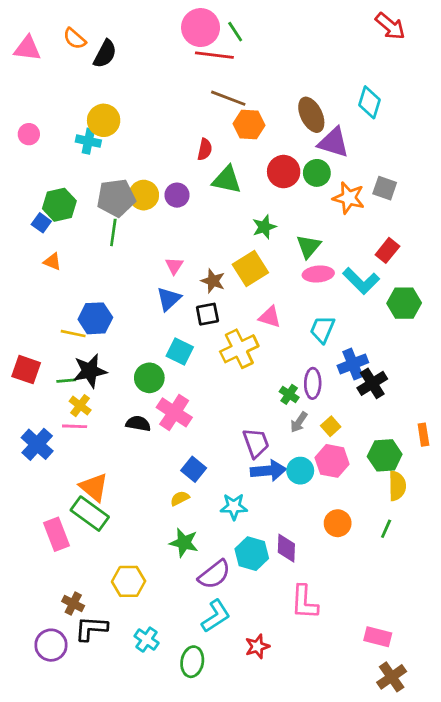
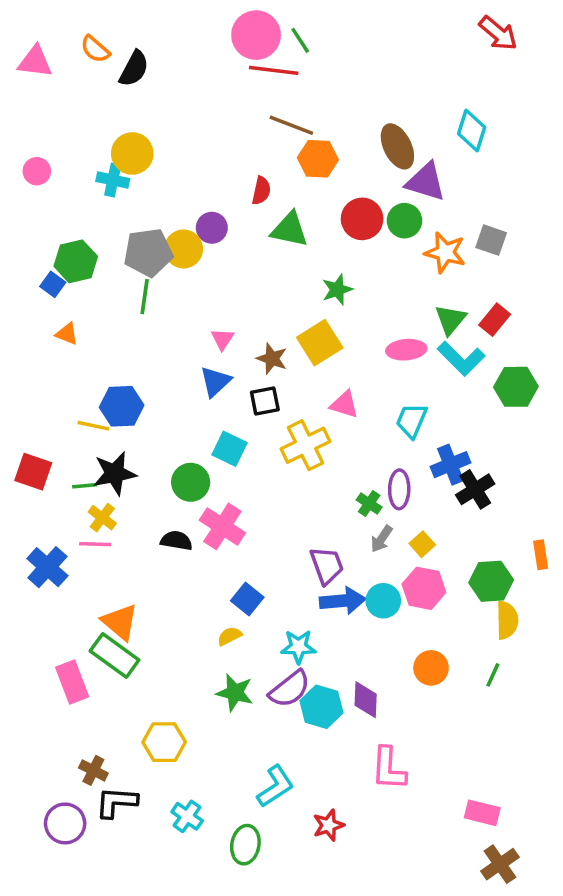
purple circle: (177, 195) -> (212, 228), moved
green triangle: (309, 246) -> (450, 320), moved
purple semicircle: (214, 574) -> (290, 689), moved

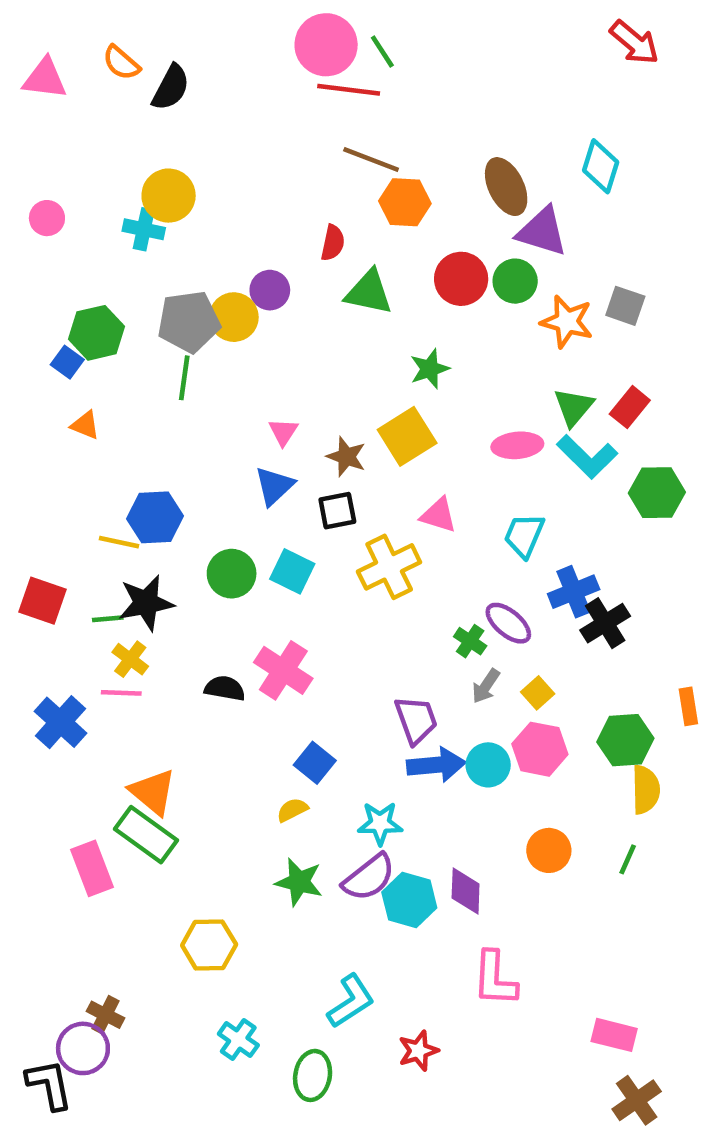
green circle: (191, 482) -> (232, 574), moved
purple ellipse: (399, 489) -> (508, 623), turned -51
brown cross: (93, 770) -> (105, 1015), moved
black L-shape: (116, 802) -> (49, 1084), moved, turned 75

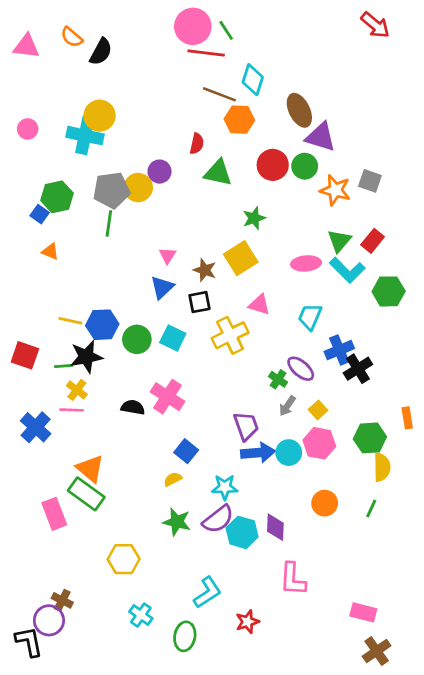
cyan diamond: (601, 166) -> (253, 80), moved
cyan cross: (144, 229) -> (85, 136), size x1.5
blue hexagon: (155, 517) -> (102, 325), moved

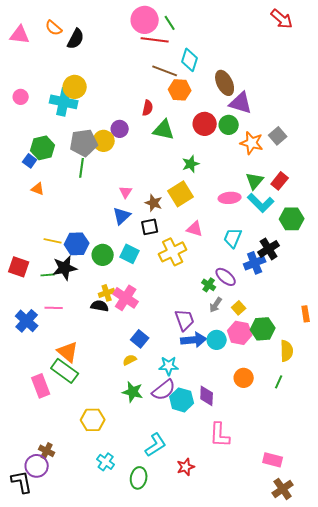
gray square: (370, 181) -> (278, 136), turned 30
black cross: (358, 369) -> (269, 249), moved
yellow cross: (77, 390) -> (107, 293), moved, turned 35
green hexagon: (370, 438) -> (263, 329), moved

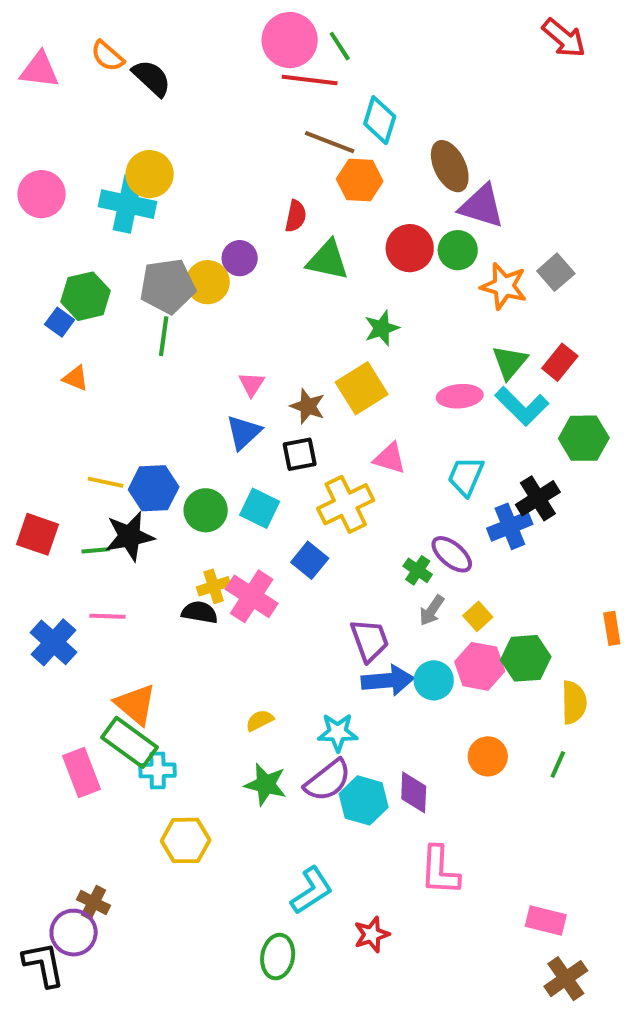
black semicircle: (76, 39) -> (152, 78), turned -75
pink circle: (21, 97) -> (42, 194), size x1.5
blue square: (140, 339) -> (310, 560), moved
cyan cross: (106, 462) -> (158, 770), moved, turned -36

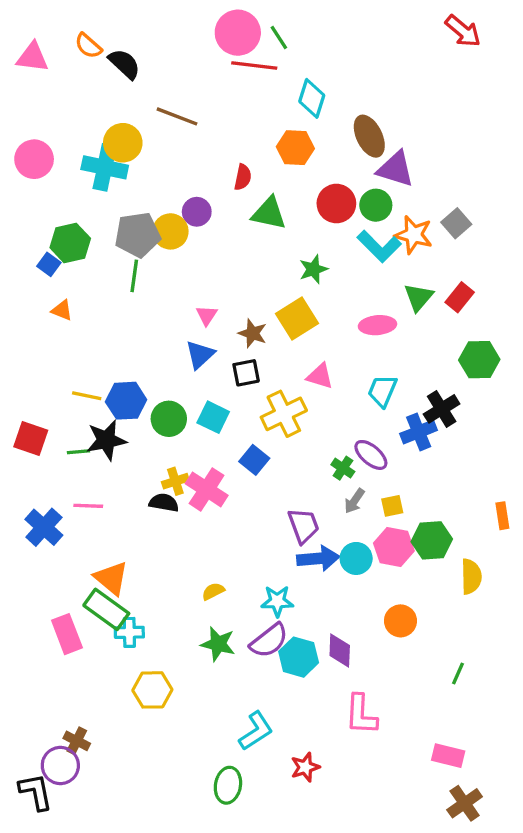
brown line: (330, 142) -> (177, 116), moved
cyan L-shape: (522, 406) -> (379, 246), moved
yellow square: (478, 616) -> (392, 506), turned 30
green line: (558, 764) -> (458, 673), moved

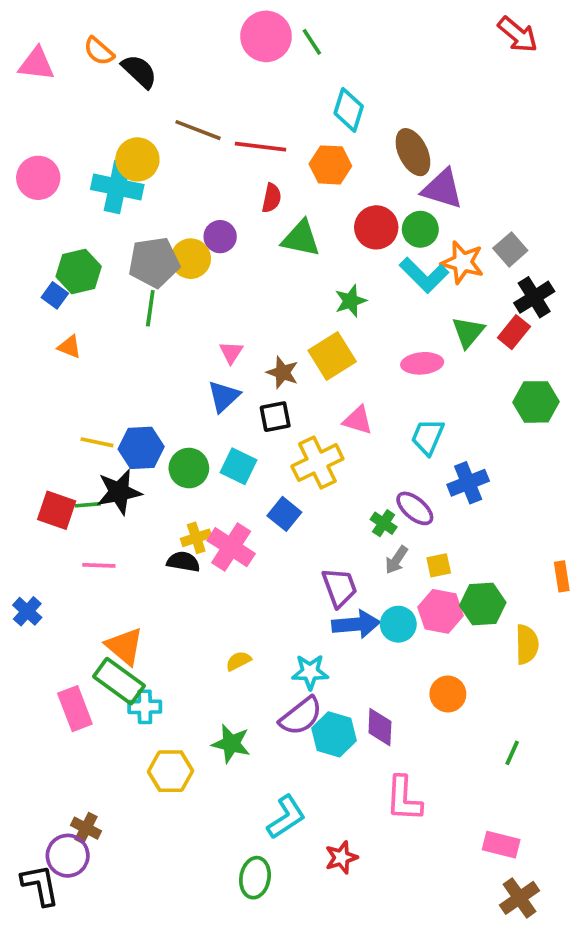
red line: (254, 65) -> (261, 147), moved
black cross: (442, 409) -> (534, 297), moved
red square: (31, 439) -> (57, 510), moved
blue cross: (44, 527) -> (27, 611), moved, size x0.7
green star: (218, 644) -> (231, 744), moved

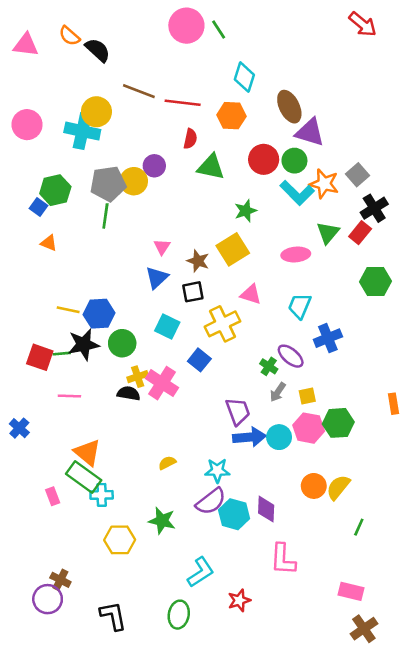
green circle: (189, 468) -> (122, 343), moved
yellow semicircle: (527, 644) -> (338, 487), moved, turned -140
pink rectangle: (75, 709) -> (53, 496), size x0.6
black L-shape: (40, 885) -> (113, 616), moved

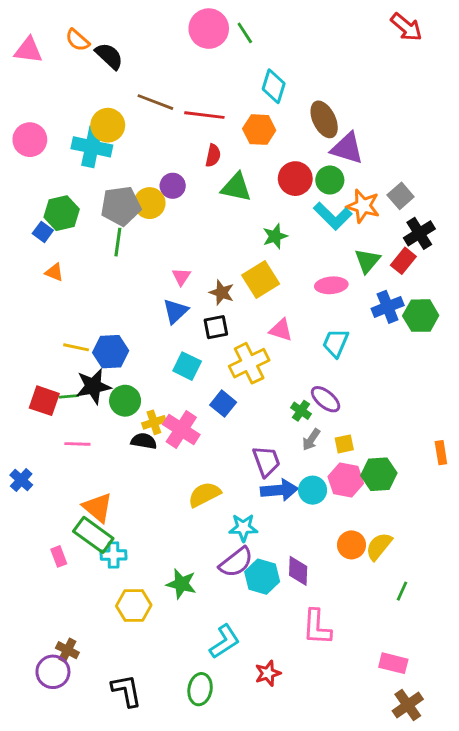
blue cross: (328, 338) -> (388, 307), moved
green circle: (122, 343) -> (125, 401), moved
yellow semicircle: (167, 463) -> (204, 494), moved, size x1.6

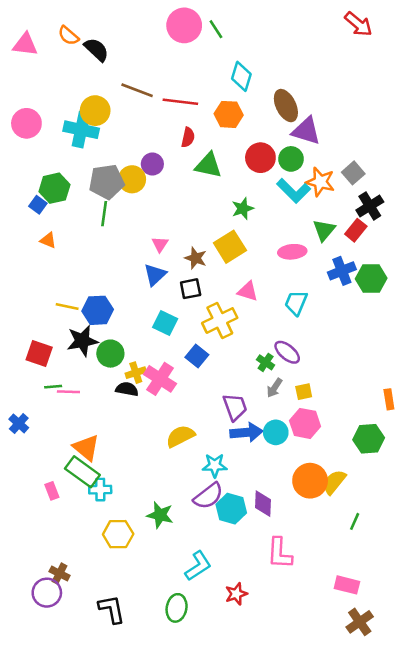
green line: (69, 396) -> (53, 387), moved
green hexagon: (379, 474) -> (369, 439), moved
orange circle: (351, 545) -> (310, 481), size x1.4

